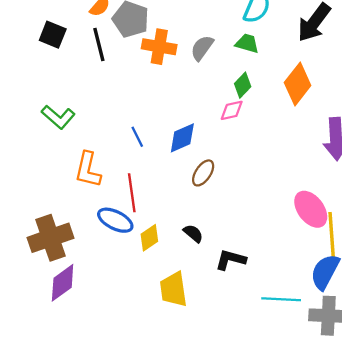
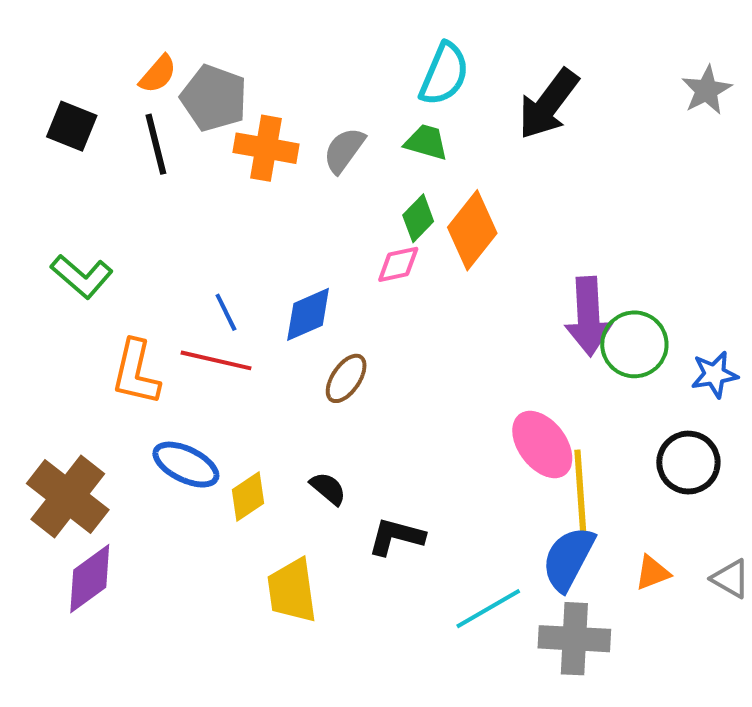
orange diamond: (298, 84) -> (472, 230), moved
red line: (132, 193) -> (216, 360), moved, turned -69
brown cross: (51, 238) -> (68, 497), turned -33
cyan line: (281, 299) -> (488, 609), turned -33

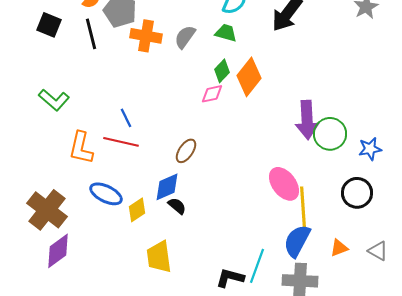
blue diamond: (308, 314) -> (167, 187), moved
black L-shape: (396, 537) -> (230, 278), moved
cyan line: (488, 609) -> (257, 266), turned -40

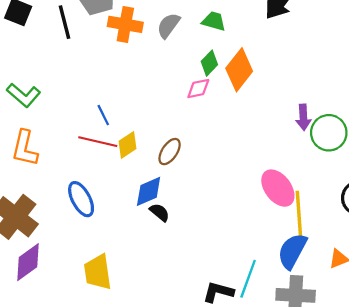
purple arrow: (307, 120) -> (303, 117), size x0.6
orange L-shape: (81, 148) -> (25, 148), moved
blue ellipse: (106, 194) -> (81, 199), turned 36
yellow diamond: (137, 210) -> (128, 145), moved
yellow trapezoid: (159, 257) -> (98, 272), moved

